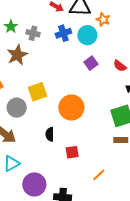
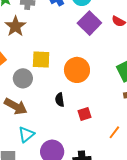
purple square: (91, 63) -> (89, 23), size x1.6
yellow square: (38, 92) -> (41, 60), turned 30

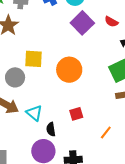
black semicircle: (60, 100) -> (51, 129), moved
cyan triangle: (26, 134) -> (34, 113), moved, turned -42

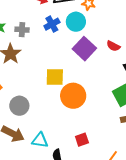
yellow square: (33, 59) -> (55, 77), moved
cyan triangle: (34, 113) -> (40, 140), turned -30

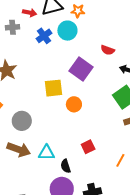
gray cross: (22, 30) -> (12, 27), moved
purple square: (84, 49) -> (81, 69), moved
orange circle: (73, 96) -> (74, 104), size x0.6

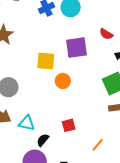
purple square: (81, 69) -> (77, 48), turned 35
black semicircle: (66, 166) -> (43, 140), turned 48

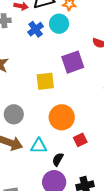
orange circle: (63, 81) -> (62, 117), moved, size x1.6

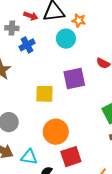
blue cross: (36, 29) -> (27, 45), moved
red square: (80, 140) -> (71, 157), size x1.5

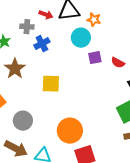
purple square: (74, 79) -> (95, 58), moved, size x0.6
yellow square: (44, 94) -> (51, 84), moved

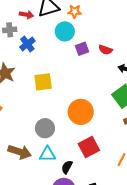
gray circle: (23, 121) -> (45, 128), moved
orange circle: (70, 131) -> (81, 112), moved

